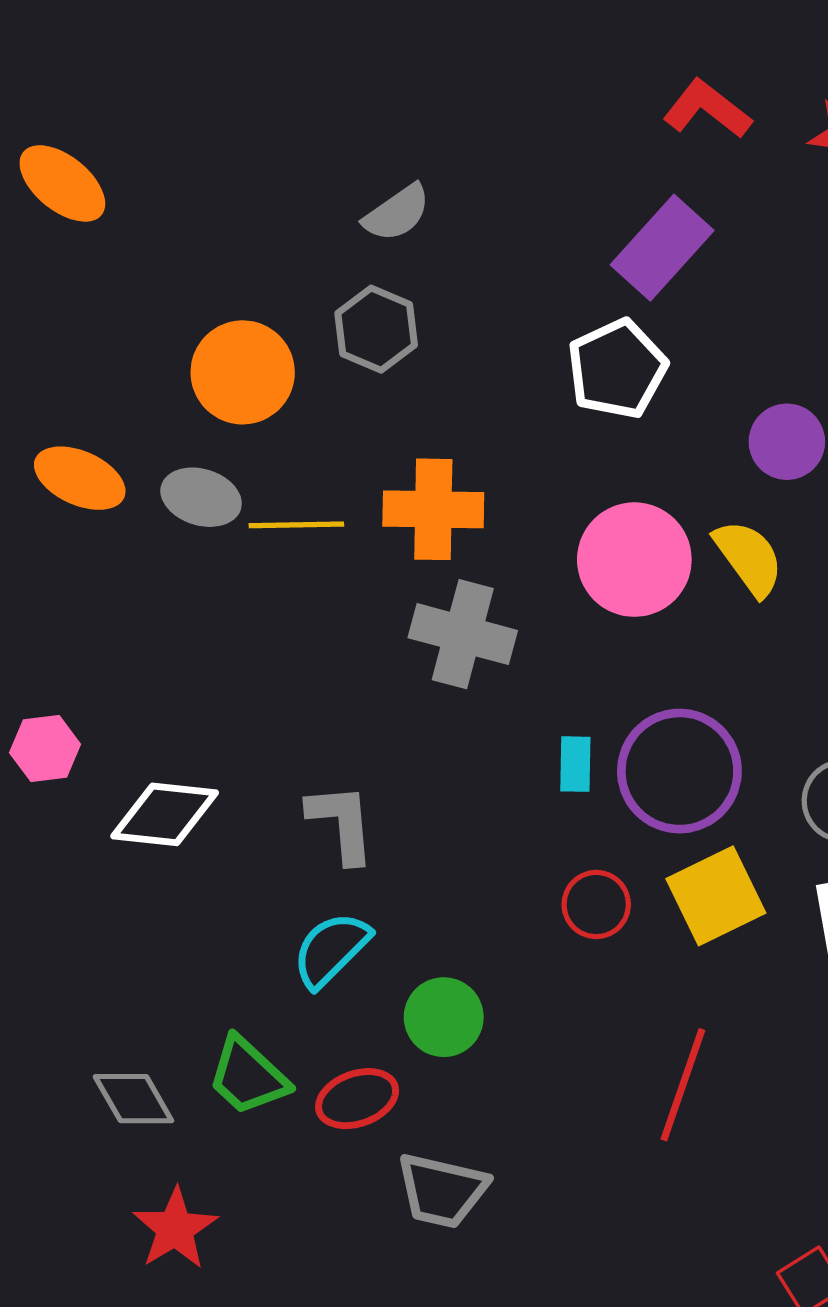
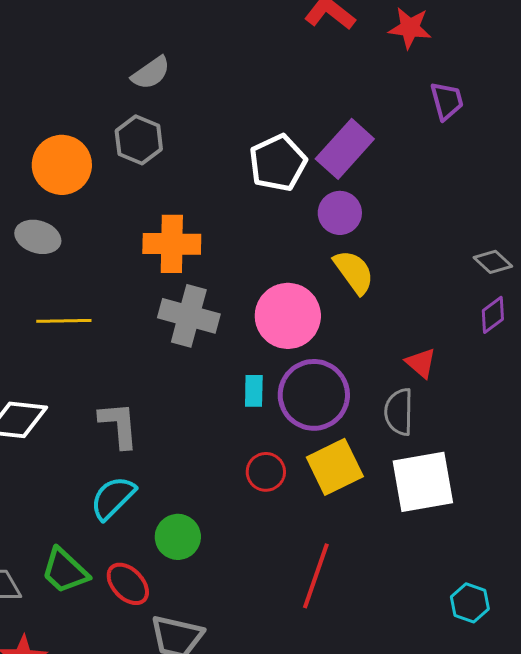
purple rectangle: (662, 248) -> (345, 149), moved
purple circle: (787, 442) -> (340, 213), moved
yellow line: (296, 525) -> (64, 321), moved
pink circle: (634, 560) -> (288, 316), moved
red ellipse: (357, 1099) -> (128, 584), turned 66

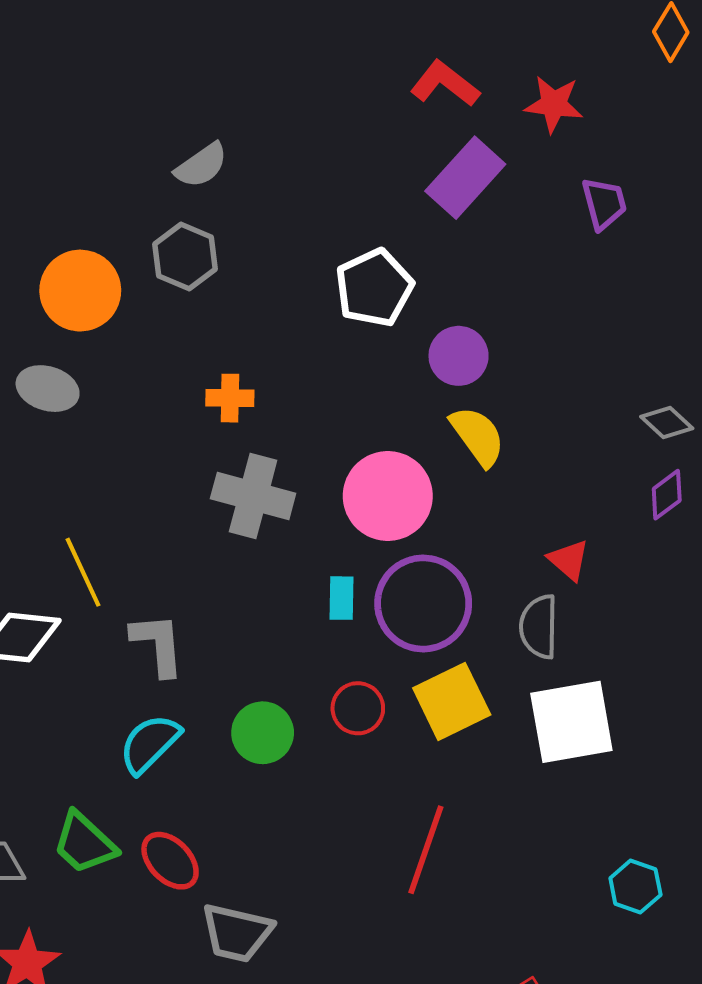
purple rectangle: (345, 149) -> (465, 178), moved
orange cross: (172, 244) -> (230, 398), size x0.6
yellow line: (64, 321) -> (83, 572), moved, turned 66
green circle: (178, 537) -> (263, 733), moved

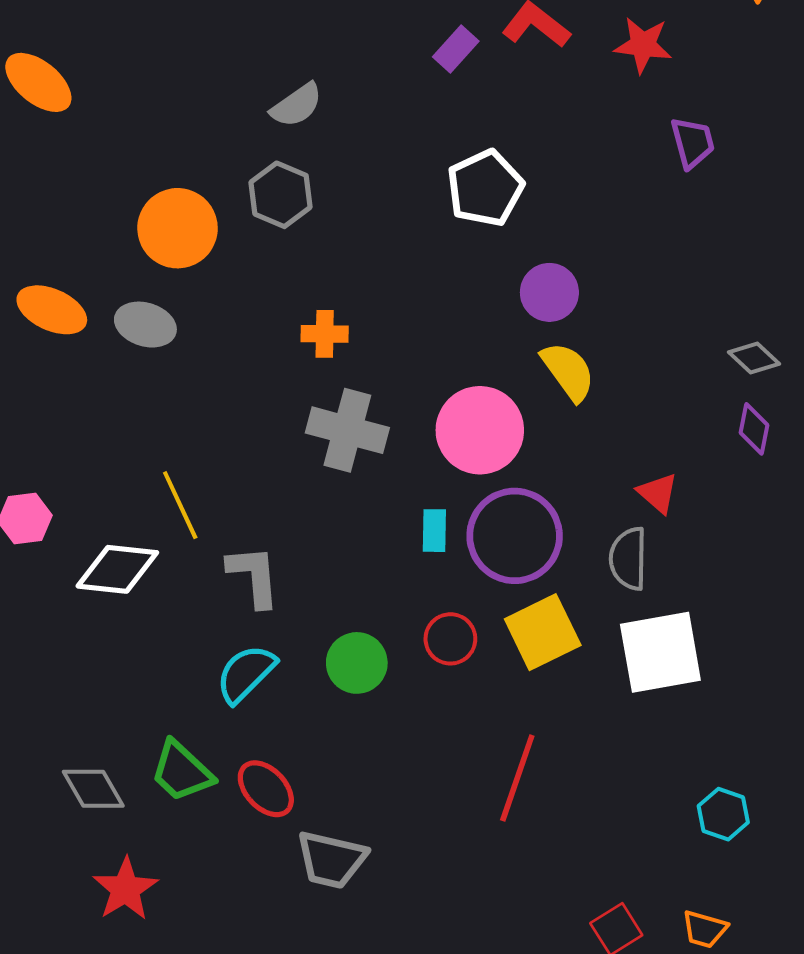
purple rectangle: (465, 178) -> (456, 49), moved, size x0.6
white pentagon: (374, 288) -> (485, 188), moved
purple diamond: (667, 495) -> (754, 429), turned -42

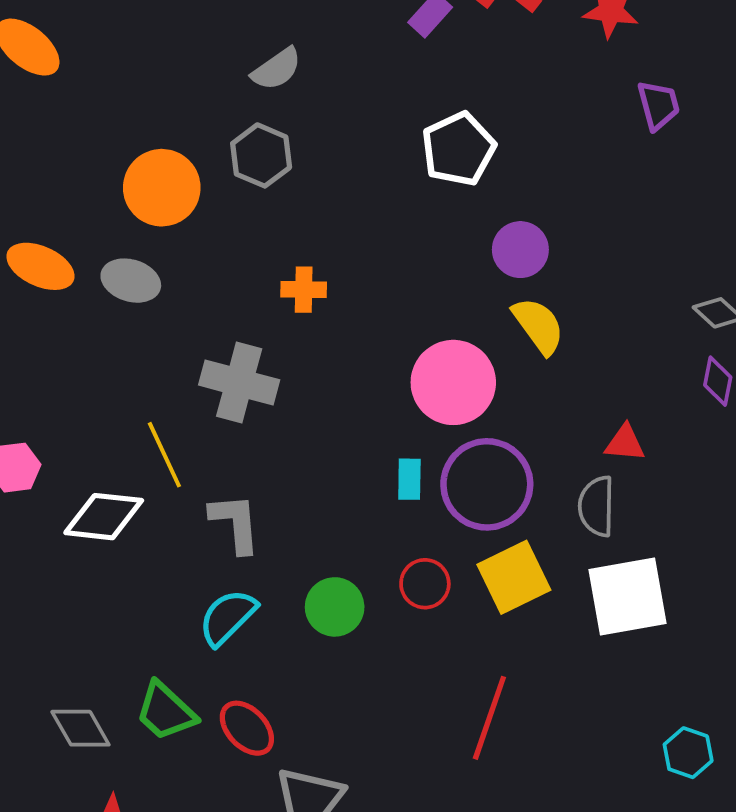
gray cross: (347, 430) -> (239, 382), moved
red triangle: (658, 493) -> (625, 443), turned -36

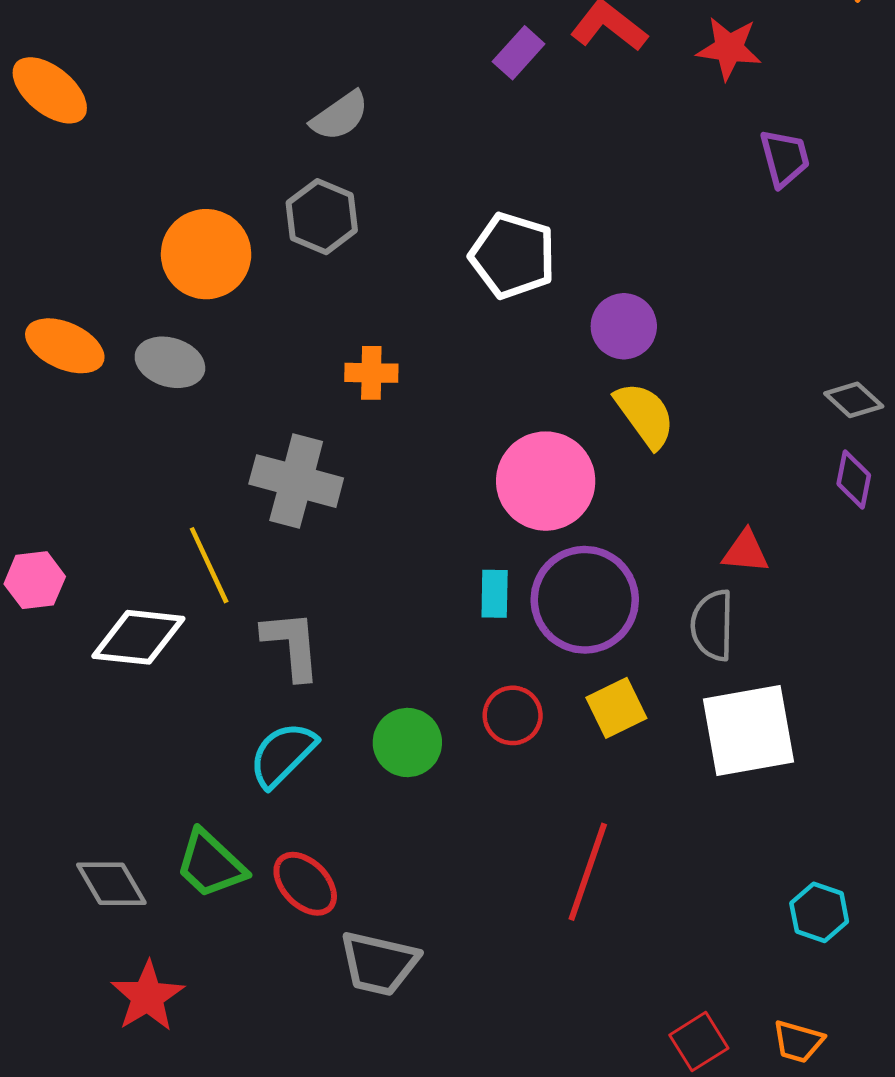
white pentagon: (458, 149) -> (513, 256), moved, turned -30
yellow square: (514, 577) -> (616, 708), size x0.7

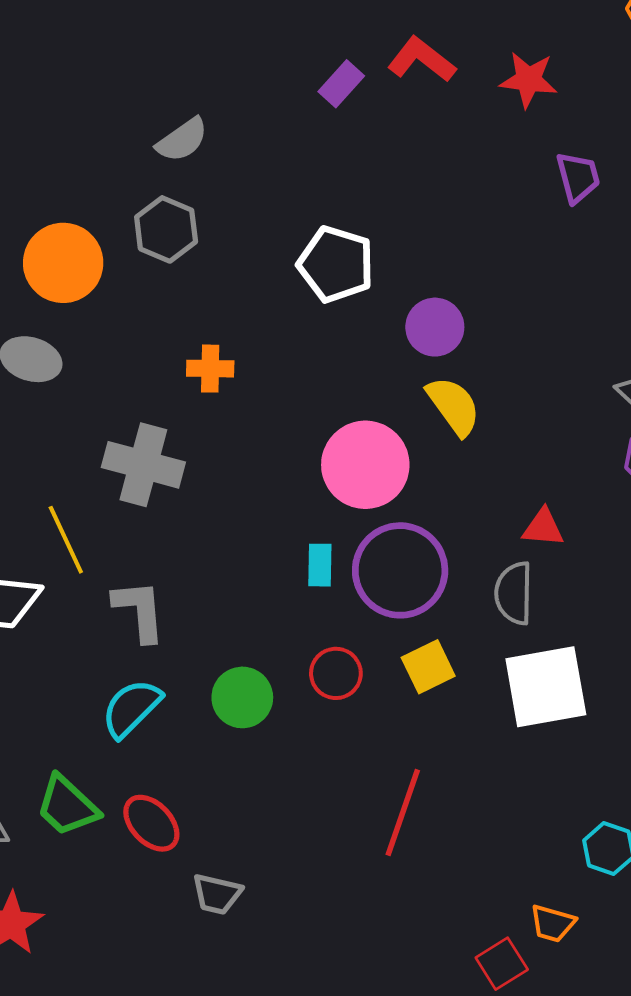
gray trapezoid: (379, 963) -> (217, 894), size x0.7
orange trapezoid: (798, 1042) -> (553, 923), moved

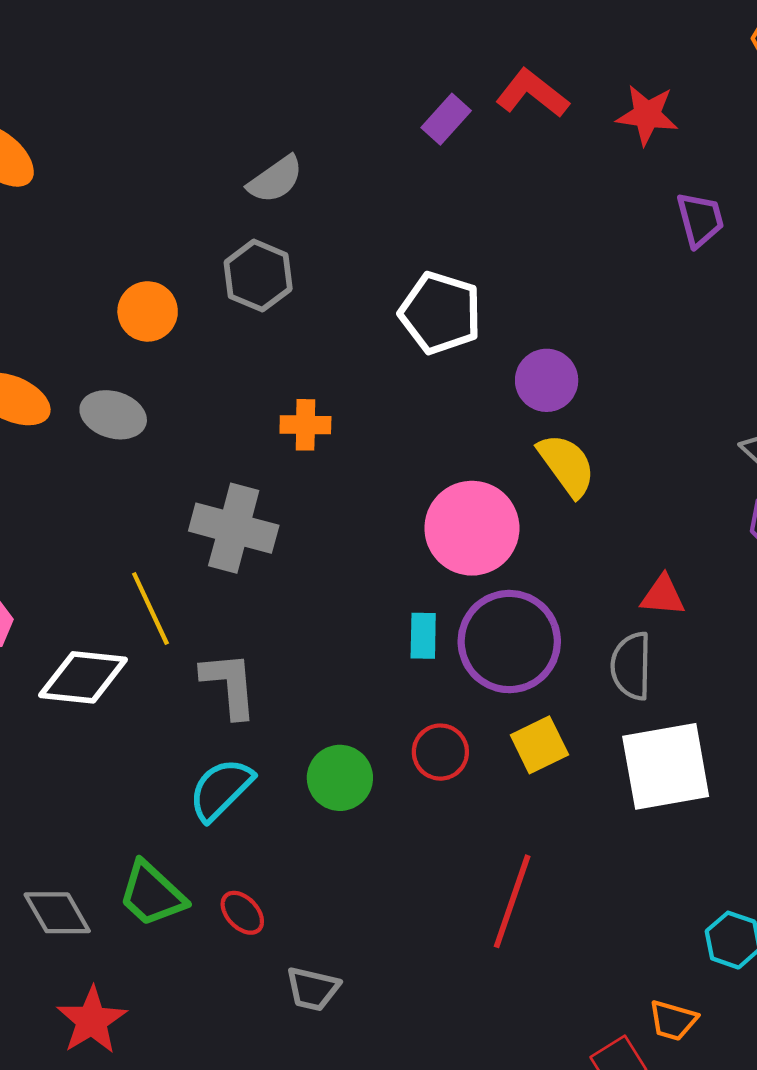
orange circle: (63, 263) -> (148, 311), size x0.7
red ellipse: (151, 823) -> (242, 913), size x0.7

